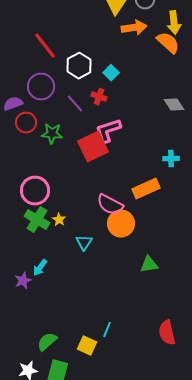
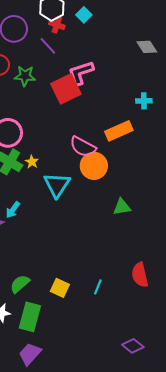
red cross: (99, 97) -> (57, 25), moved
cyan triangle: (84, 243) -> (57, 185), size x1.6
cyan line: (107, 330) -> (98, 287), moved

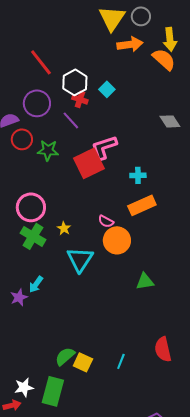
cyan cross: (144, 101) -> (138, 175), moved
pink semicircle: (83, 147) -> (106, 221), size x0.6
yellow star: (32, 162) -> (64, 228), moved
green semicircle: (20, 284) -> (65, 356), moved

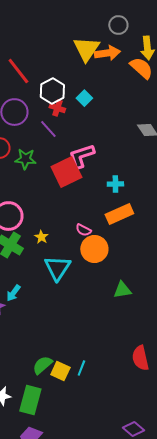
yellow triangle: (112, 18) -> (86, 49), moved
cyan line: (121, 361) -> (81, 368), moved

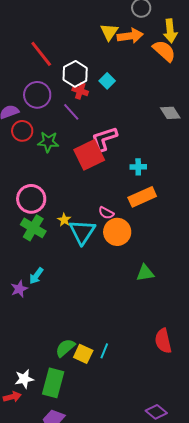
yellow triangle: (86, 49) -> (109, 32), size x0.7
cyan triangle: (57, 268) -> (82, 232), moved

